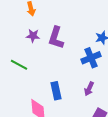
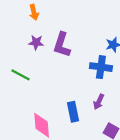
blue cross: (91, 58) -> (101, 67), turned 30
blue rectangle: (56, 91) -> (73, 112), moved

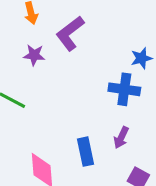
purple L-shape: (62, 45) -> (70, 33), moved, turned 35

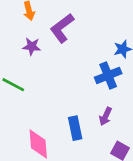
blue cross: (124, 89) -> (108, 75), turned -30

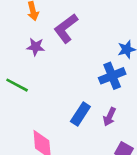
blue rectangle: (75, 128) -> (80, 114), moved, turned 45

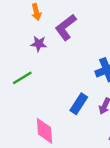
green line: (17, 85) -> (22, 78), turned -60

